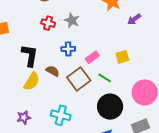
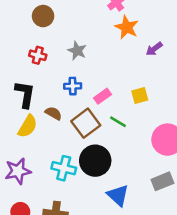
red cross: (48, 23) -> (38, 55), moved
black circle: (110, 107) -> (95, 161), moved
purple star: (24, 118) -> (18, 171), size x1.5

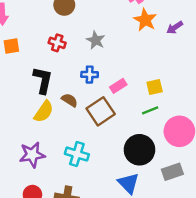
purple arrow: (154, 49) -> (175, 28), moved
green line: (118, 122) -> (150, 110), moved, turned -56
black circle: (95, 161) -> (139, 150), moved

